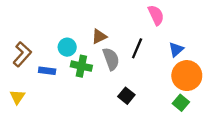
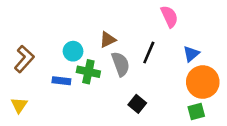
blue rectangle: (47, 71) -> (61, 81), moved
green square: (181, 103) -> (196, 112), turned 35

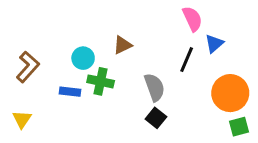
black line: (149, 52) -> (187, 60), moved
blue triangle: (191, 54) -> (214, 44), moved
gray semicircle: (121, 64) -> (154, 87), moved
green square: (196, 112) -> (239, 127), moved

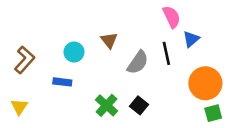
brown triangle: (122, 45) -> (109, 40), turned -42
black line: (187, 60) -> (166, 53), turned -35
green cross: (101, 81) -> (107, 105), moved, turned 30
gray semicircle: (154, 87) -> (138, 62), moved, turned 55

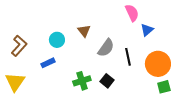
black line: (166, 53) -> (128, 57), moved
blue rectangle: (62, 82) -> (48, 63), turned -32
green cross: (107, 105) -> (82, 81), turned 30
yellow triangle: (19, 107) -> (15, 82), size x1.5

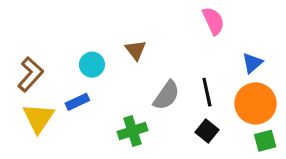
blue triangle: (147, 30) -> (252, 63), moved
gray semicircle: (106, 48) -> (166, 95), moved
black square: (107, 81) -> (207, 131), moved
yellow triangle: (15, 82) -> (39, 118), moved

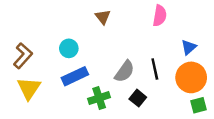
pink semicircle: (213, 21) -> (160, 16), turned 35
brown triangle: (136, 50) -> (103, 17), moved
blue rectangle: (77, 102) -> (75, 76), moved, size x1.5
black square: (207, 131) -> (138, 98), moved

